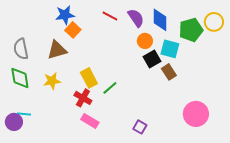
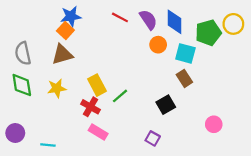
orange square: (73, 30) -> (65, 30), moved
black square: (152, 59) -> (166, 105), moved
cyan line: (24, 114) -> (48, 145), moved
pink circle: (196, 114) -> (214, 124), size x0.6

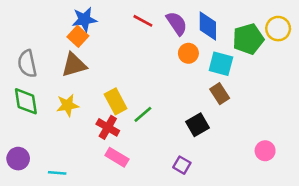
pink circle: (214, 124) -> (265, 151), moved

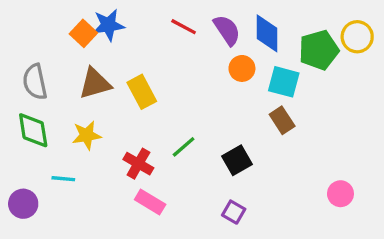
orange square: (78, 36) -> (83, 33), moved
yellow rectangle: (116, 101) -> (142, 92), moved
black square: (197, 125) -> (237, 160), moved
cyan line: (57, 173) -> (63, 179), moved

